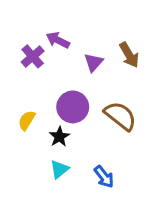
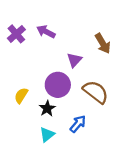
purple cross: (33, 56) -> (16, 34), moved
purple triangle: (94, 62) -> (74, 60), moved
blue arrow: (104, 177) -> (78, 124), moved, turned -102

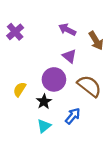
purple arrow: (46, 32) -> (67, 30), moved
purple triangle: (74, 60) -> (69, 56), turned -32

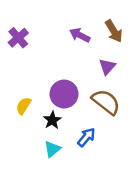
brown arrow: (96, 41) -> (114, 31), moved
purple triangle: (69, 56) -> (107, 67), moved, turned 32

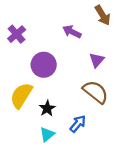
brown arrow: (114, 31) -> (103, 15), moved
purple circle: (64, 94) -> (44, 65), moved
yellow semicircle: (23, 106) -> (21, 95), size x1.6

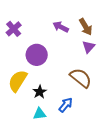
brown arrow: (103, 15) -> (86, 27), moved
purple triangle: (97, 60) -> (89, 47), moved
cyan triangle: (47, 134) -> (40, 114), turned 32

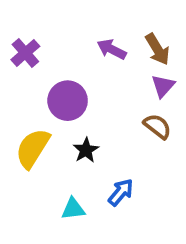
brown semicircle: (81, 78) -> (157, 126), moved, size x0.7
black star: (40, 92) -> (86, 150), moved

